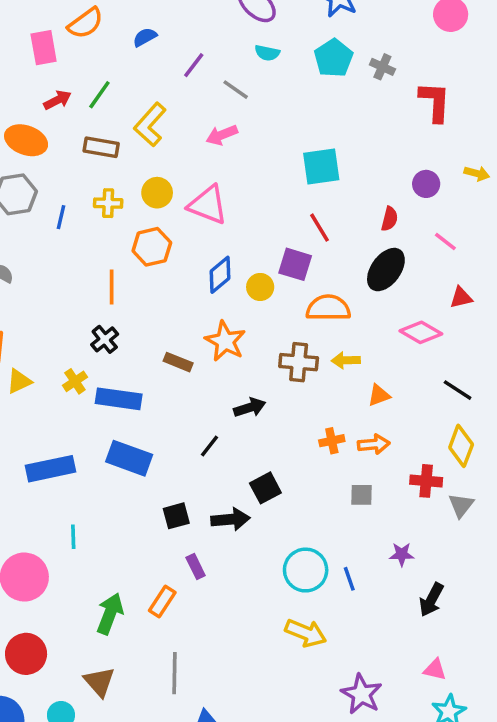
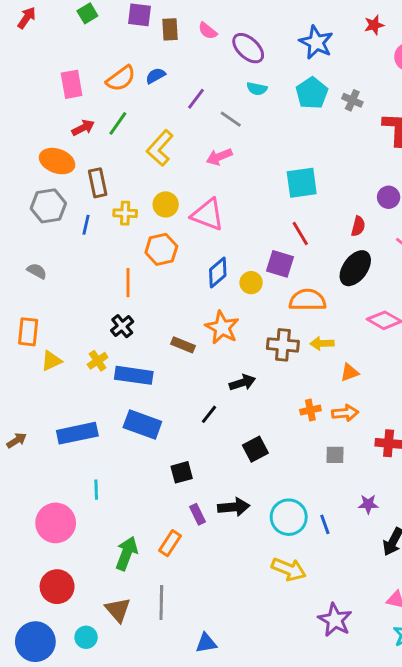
orange semicircle: (85, 23) -> (121, 79), moved
brown rectangle: (101, 147) -> (98, 183), moved, turned 68
black arrow: (230, 519) -> (234, 507), moved
gray line: (175, 673) -> (161, 603), moved

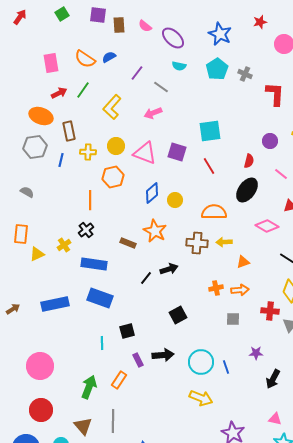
orange semicircle: (121, 79) -> (85, 59), turned 70
purple square: (280, 264) -> (177, 152), moved
yellow cross: (98, 361) -> (64, 245), moved
black line: (209, 414) -> (146, 278), moved
cyan line: (96, 490) -> (102, 343), moved

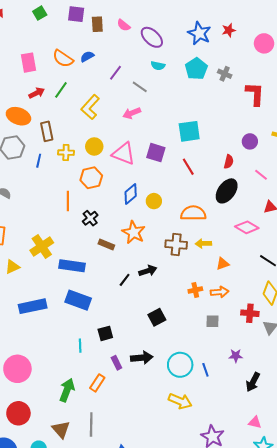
red star: (260, 22) -> (229, 30), moved
black cross: (86, 230) -> (90, 218), moved
yellow cross: (64, 245) -> (42, 247), size x1.6
yellow triangle: (37, 254) -> (12, 267), moved

